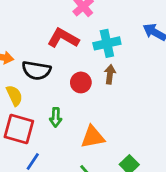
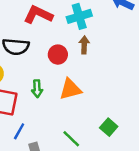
orange triangle: (93, 137) -> (70, 89), moved

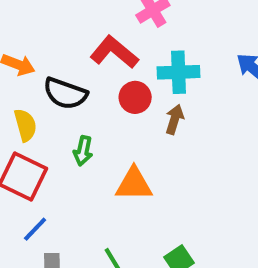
red circle: (58, 55) -> (135, 97), moved
green arrow: (37, 89) -> (83, 151), moved

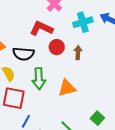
cyan cross: (179, 72) -> (83, 22), moved
green arrow: (83, 151) -> (39, 79), size x1.5

